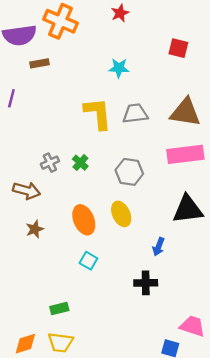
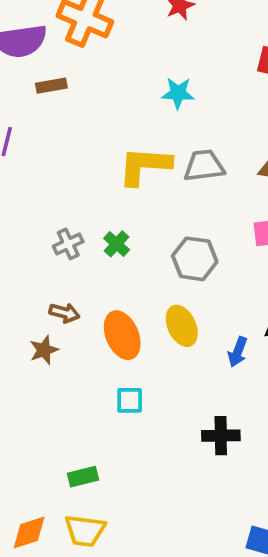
yellow L-shape: (98, 114) -> (144, 166), turned -80
brown arrow: (27, 191) -> (64, 313), moved, size x0.7
blue arrow: (159, 247) -> (238, 352), moved
cyan square: (88, 261) -> (130, 400), turned -30

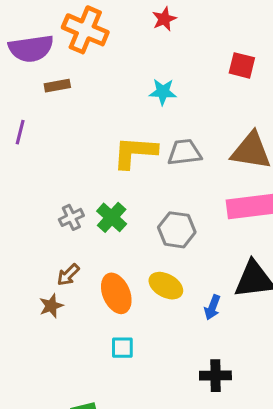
green cross: (117, 244) -> (112, 217), size x1.4
brown arrow: (64, 313) -> (68, 275), turned 120
yellow ellipse: (182, 326) -> (166, 286), turned -36
black cross: (221, 436) -> (215, 376), moved

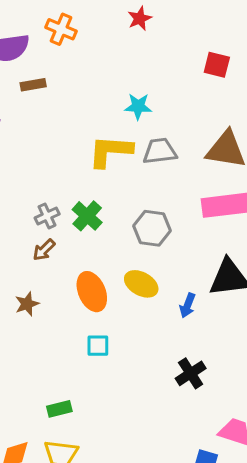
orange cross: (85, 30) -> (61, 29), size x0.7
cyan star: (163, 92) -> (138, 106), moved
brown arrow: (68, 275) -> (44, 250), moved
black cross: (215, 376) -> (191, 373), turned -32

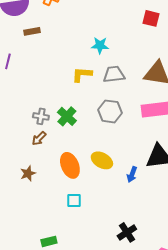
yellow L-shape: (110, 151) -> (82, 74), size x0.7
gray cross: (47, 216) -> (41, 116), turned 35
gray hexagon: (152, 228) -> (110, 111), moved
black cross: (191, 373) -> (127, 232), moved

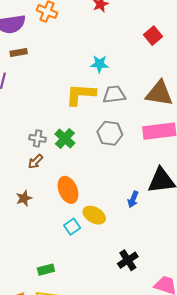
red square: (151, 18) -> (153, 36), turned 36
brown rectangle: (32, 31) -> (19, 52), moved
yellow L-shape: (82, 74) -> (81, 94), size x1.4
yellow ellipse: (102, 160) -> (94, 215), moved
cyan square: (74, 200) -> (72, 227), turned -35

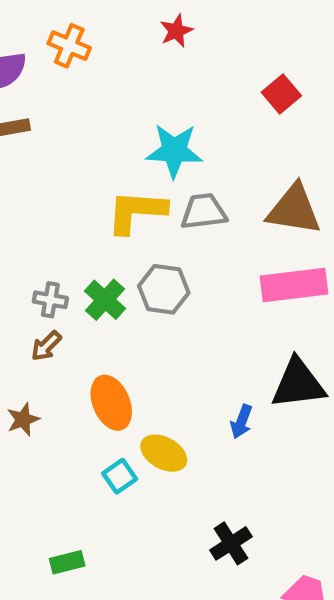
cyan star: (99, 64) -> (174, 151), size x1.5
gray hexagon: (110, 133) -> (164, 289), moved

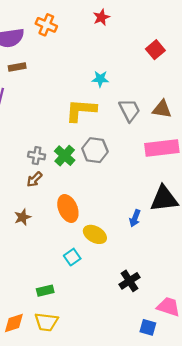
cyan star: (174, 151) -> (100, 79), size x0.6
brown triangle: (294, 209) -> (162, 109), size x0.7
gray trapezoid: (204, 212) -> (129, 110), moved, turned 70
cyan square: (120, 476) -> (72, 257), moved

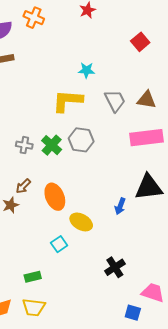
brown arrow: (34, 179) -> (23, 186), moved

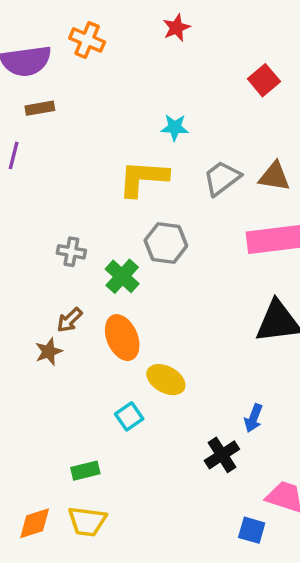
gray trapezoid: (115, 101) -> (222, 178), turned -100
green cross: (52, 145) -> (122, 276), moved
blue arrow: (120, 206) -> (253, 418), moved

